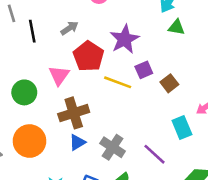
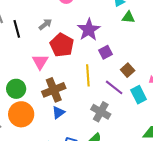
yellow line: (118, 82) -> (88, 75), moved, turned 70
brown square: (169, 83) -> (128, 70), moved
green circle: (24, 92) -> (16, 89), moved
gray cross: (113, 147) -> (101, 112), moved
purple line: (154, 154) -> (114, 87), moved

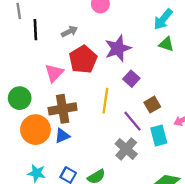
purple square: (106, 52) -> (131, 79), turned -32
gray cross: (101, 112) -> (126, 149), moved
orange circle: (21, 114) -> (35, 130), moved

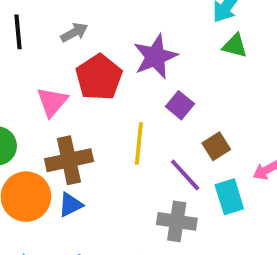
gray cross: (126, 149) -> (177, 221), turned -30

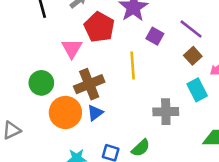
brown square: (216, 146) -> (193, 56), moved
purple line: (185, 175) -> (191, 29), moved

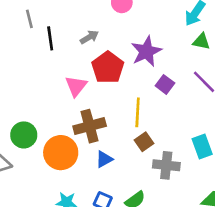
brown square: (193, 56) -> (144, 142), moved
green circle: (41, 83) -> (24, 135), moved
blue triangle: (95, 113) -> (104, 159), moved

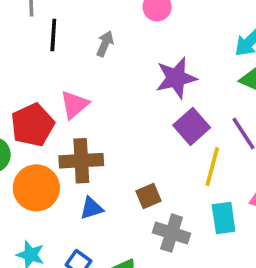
gray arrow: (89, 37) -> (105, 44), turned -48
red pentagon: (108, 67) -> (32, 125), moved
purple square: (165, 84) -> (192, 126), size x1.4
yellow line: (138, 112) -> (212, 167), moved

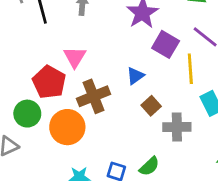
blue triangle: (91, 208) -> (135, 76), moved

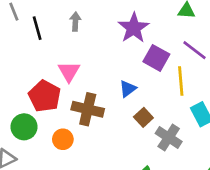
brown cross: (93, 96) -> (88, 109), turned 36
orange circle: (67, 127) -> (63, 139), size x0.6
gray cross: (177, 127) -> (169, 137), turned 35

